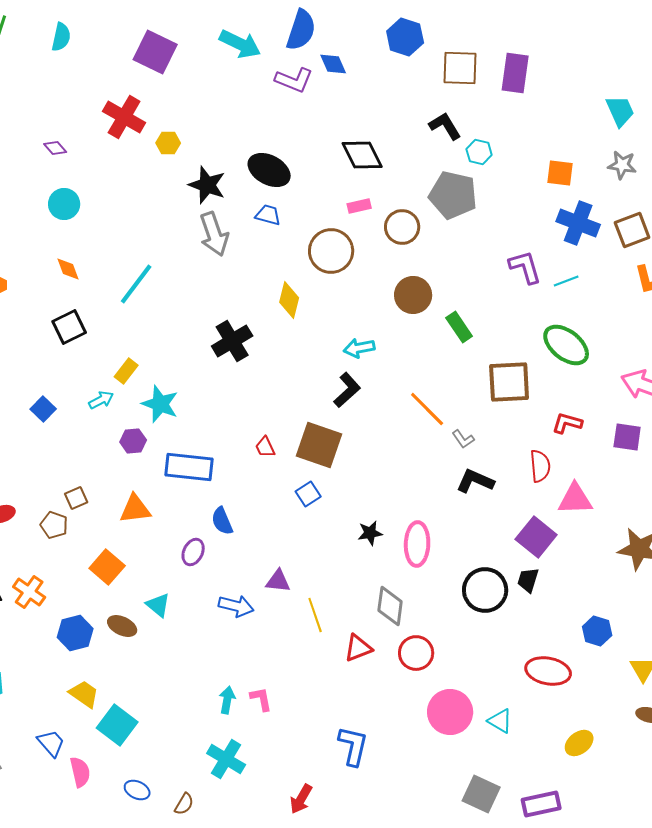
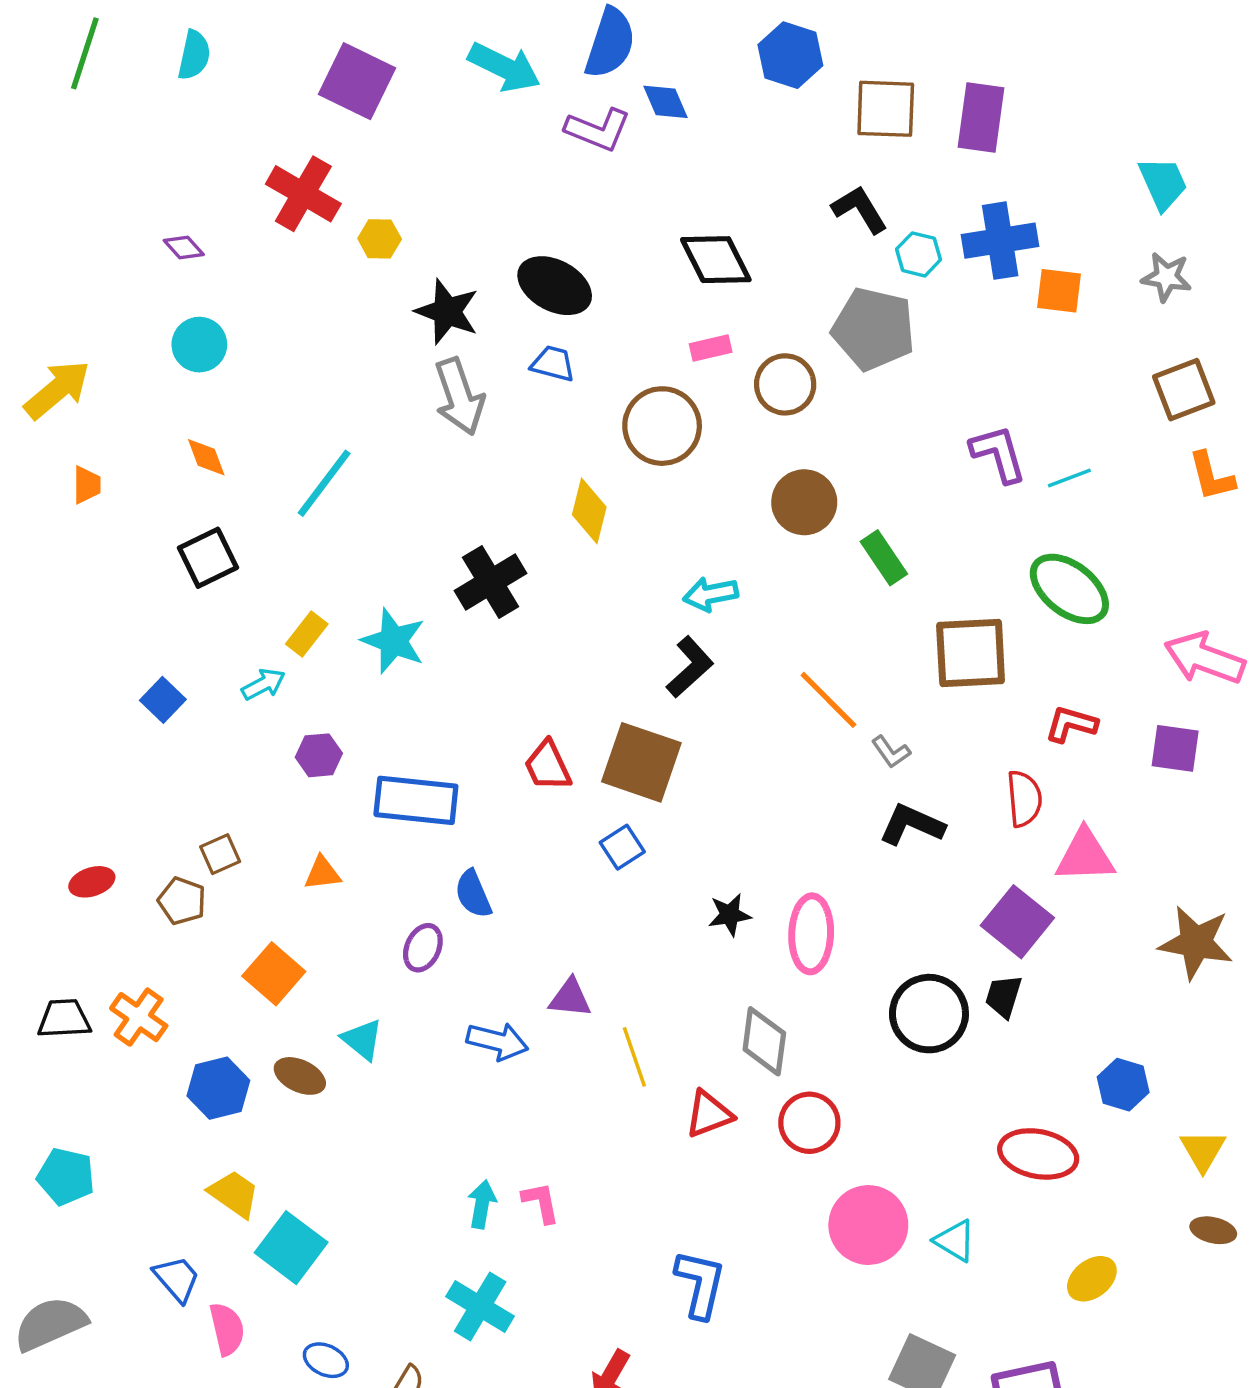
blue cross: (578, 223) -> (1000, 241), moved, turned -30
cyan star: (160, 404) -> (393, 641), moved
red trapezoid: (265, 447) -> (548, 766), size x1.4
orange triangle: (135, 509) -> (322, 873), size x0.7

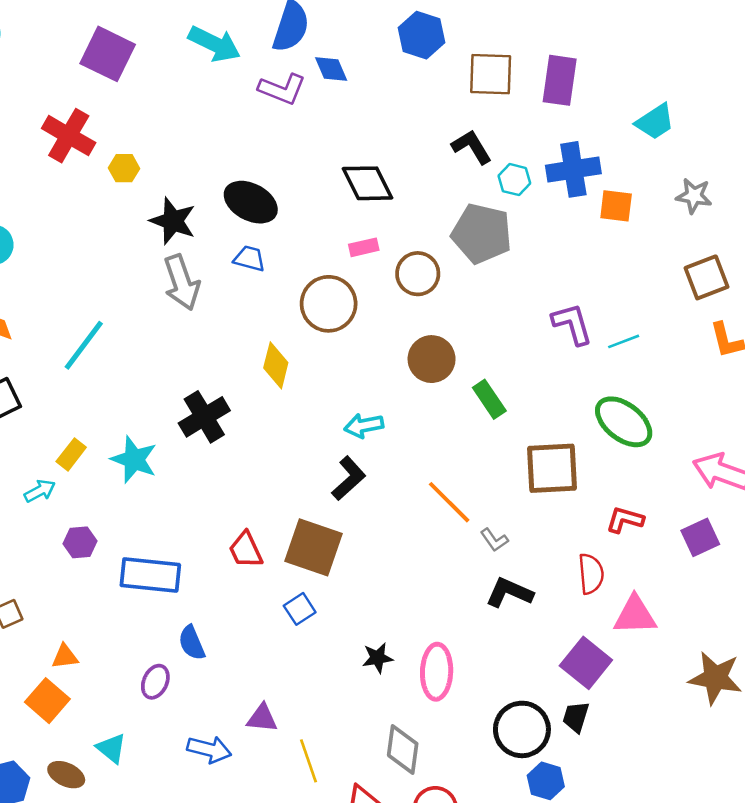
cyan trapezoid: (1163, 183) -> (655, 122), moved, turned 81
purple square: (1175, 748) -> (700, 537), turned -33
orange triangle: (322, 873) -> (65, 657), moved
blue hexagon: (1123, 1085) -> (546, 781), moved

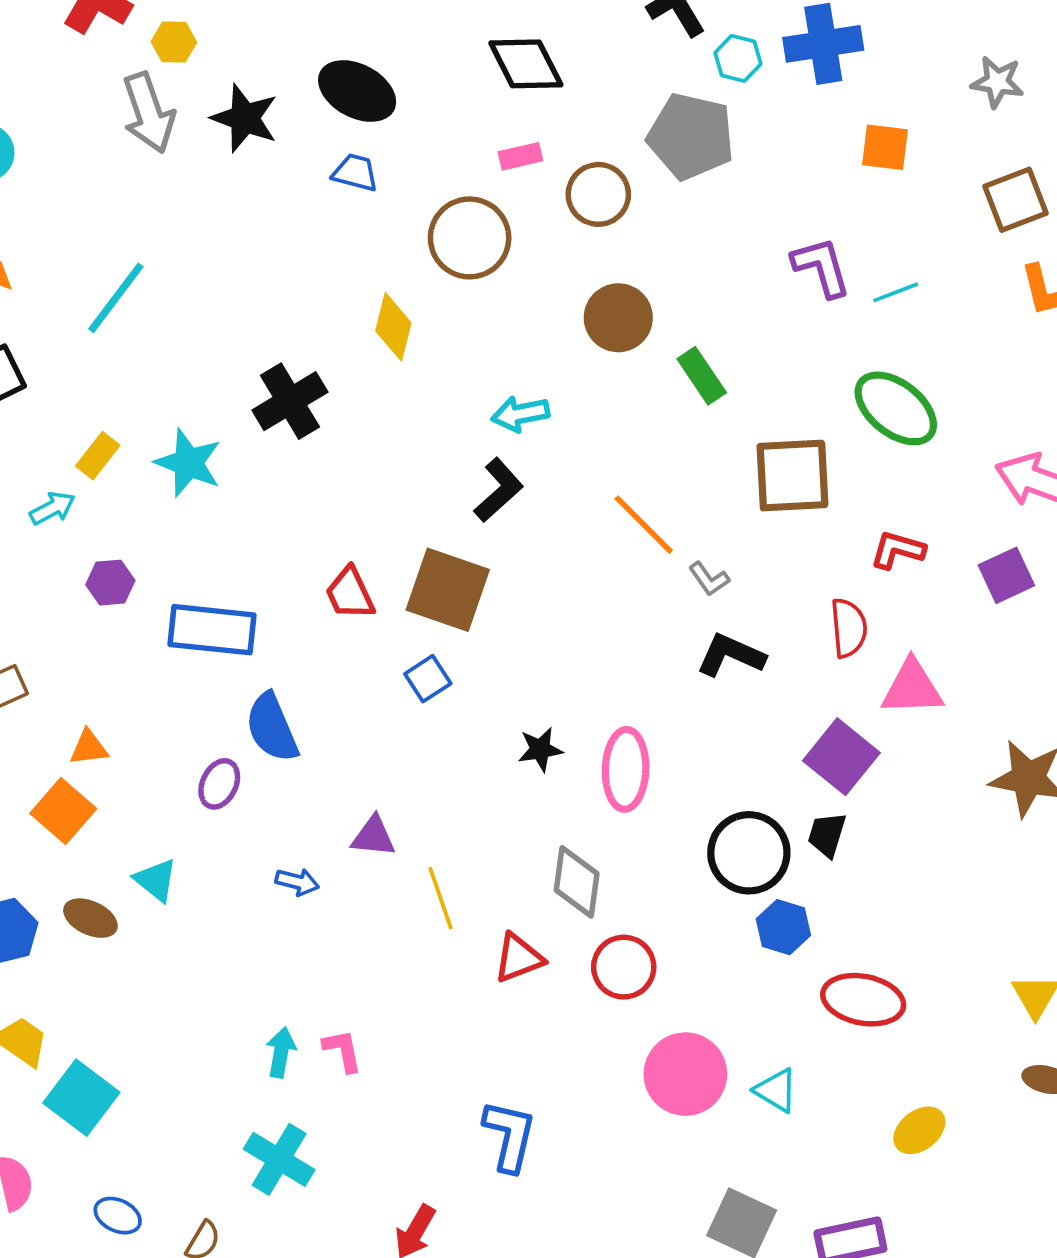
orange square: (616, 206) -> (885, 147), moved
gray arrow: (182, 282) -> (149, 113), moved
blue semicircle: (192, 643) -> (272, 728), size x1.4
blue arrow: (209, 750) -> (297, 882), size x0.7

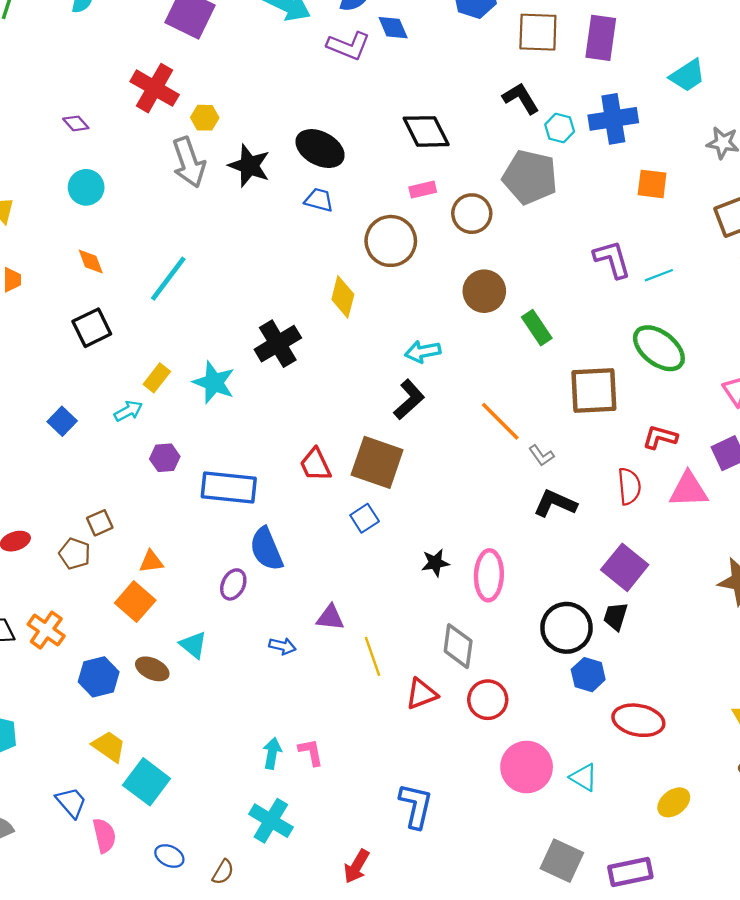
pink triangle: (912, 688) -> (689, 490), moved

